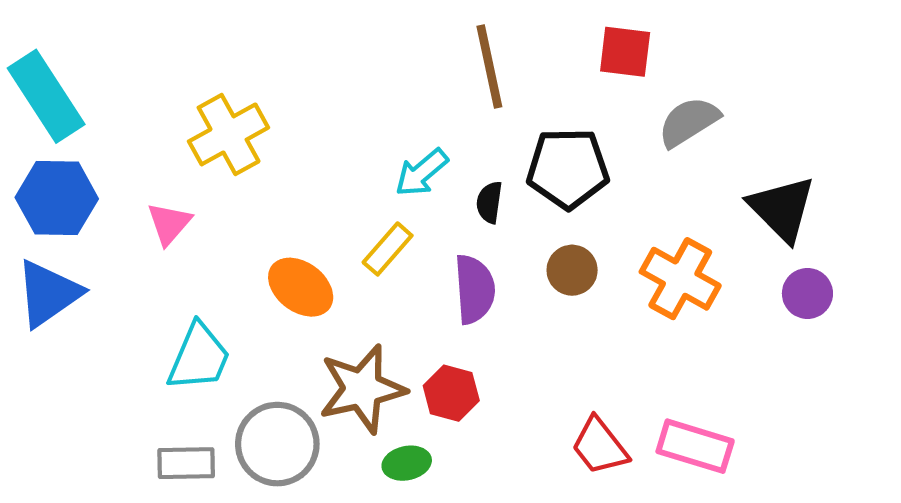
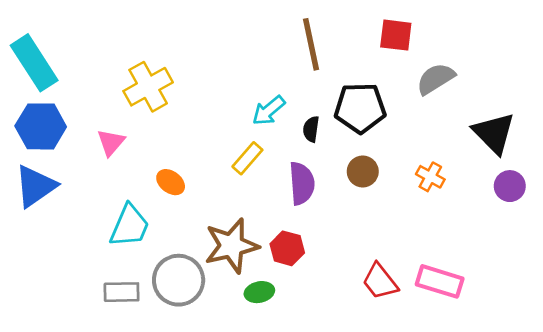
orange cross: (680, 279) -> (430, 177), size x0.6
orange ellipse: (301, 287) -> (171, 182), moved, size x0.7

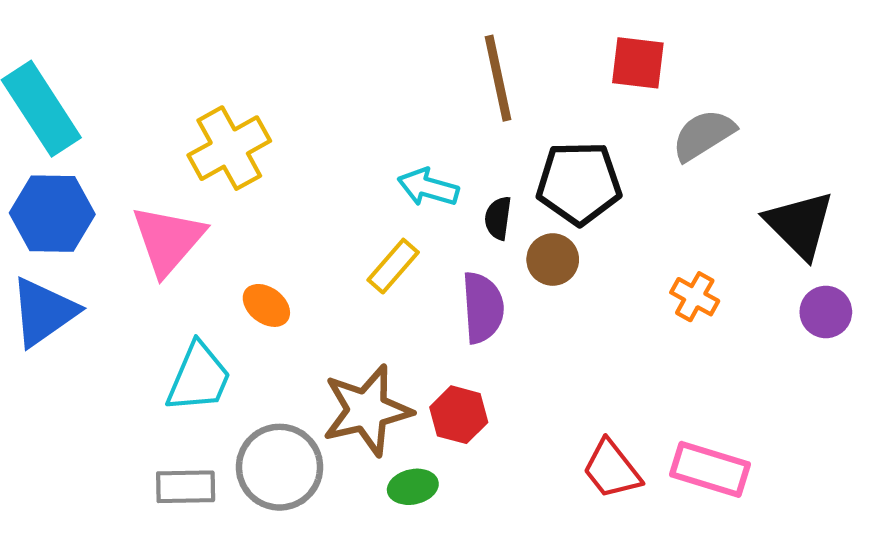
cyan arrow: (269, 111) -> (428, 187), turned 56
pink triangle: (111, 142) -> (168, 240), size x1.6
brown circle: (363, 171) -> (553, 260), moved

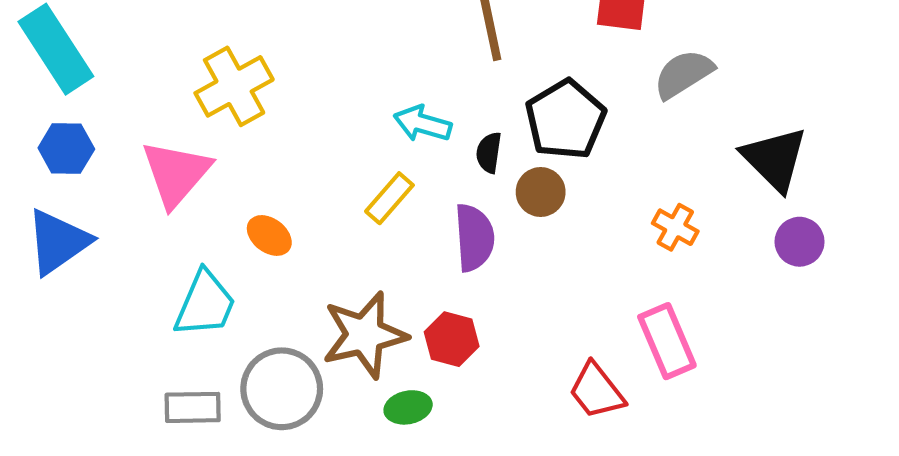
black pentagon: (579, 183) -> (565, 120), turned -30
blue hexagon: (52, 214) -> (66, 149), size x0.7
pink rectangle: (710, 469) -> (667, 341), moved, turned 50

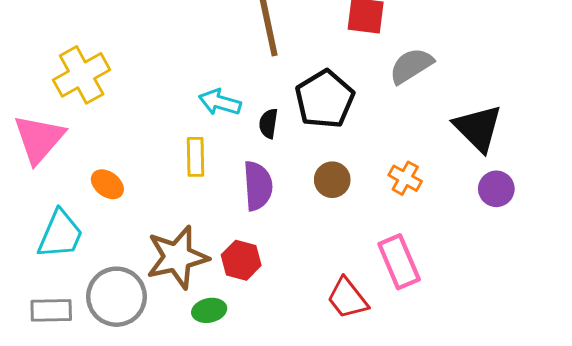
brown circle: (541, 192) -> (332, 180), moved
yellow rectangle: (389, 198) -> (195, 157), turned -42

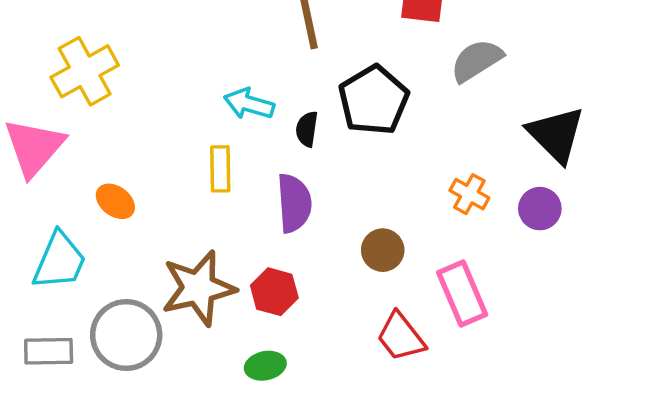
brown circle: (332, 180) -> (383, 250), moved
purple circle: (496, 189) -> (540, 209), moved
green ellipse: (209, 310) -> (265, 366), moved

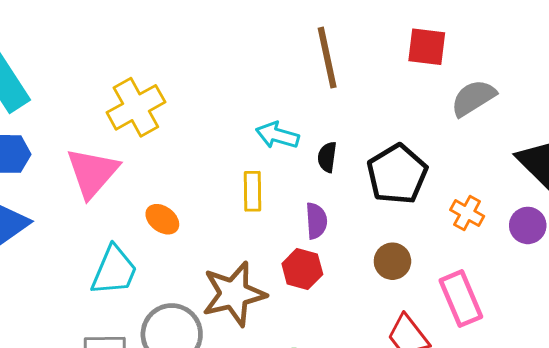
black pentagon: (374, 100) -> (397, 174), moved
purple semicircle: (294, 203) -> (316, 221), size x0.7
red hexagon: (274, 292) -> (302, 269), moved

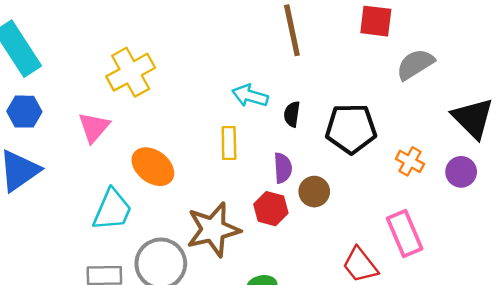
pink triangle: (92, 173) -> (94, 127), size x0.7
black pentagon: (397, 174) -> (351, 129), turned 30
orange ellipse: (162, 219) -> (153, 167), size x1.5
brown circle: (392, 261) -> (314, 192), moved

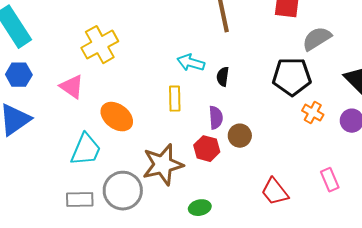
pink triangle: (94, 127) -> (72, 87), turned -36
black pentagon: (351, 129) -> (292, 77), moved
pink rectangle: (405, 234) -> (330, 180), moved, size x0.7

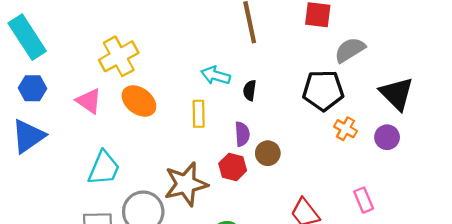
orange ellipse: (117, 117) -> (139, 101), moved

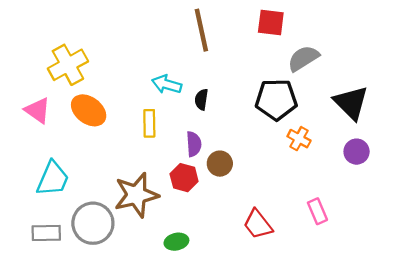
purple circle: (387, 137) -> (357, 152), moved

